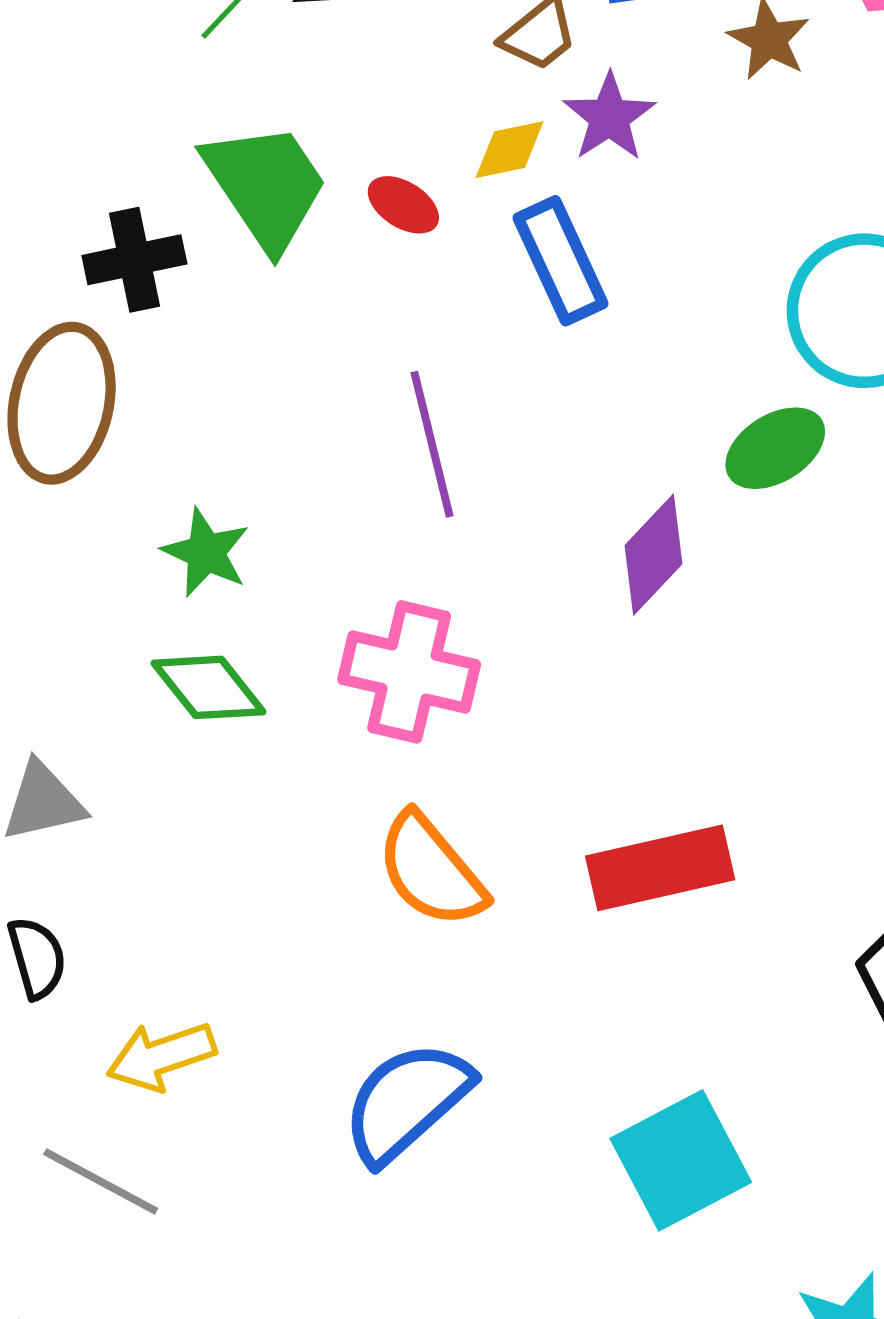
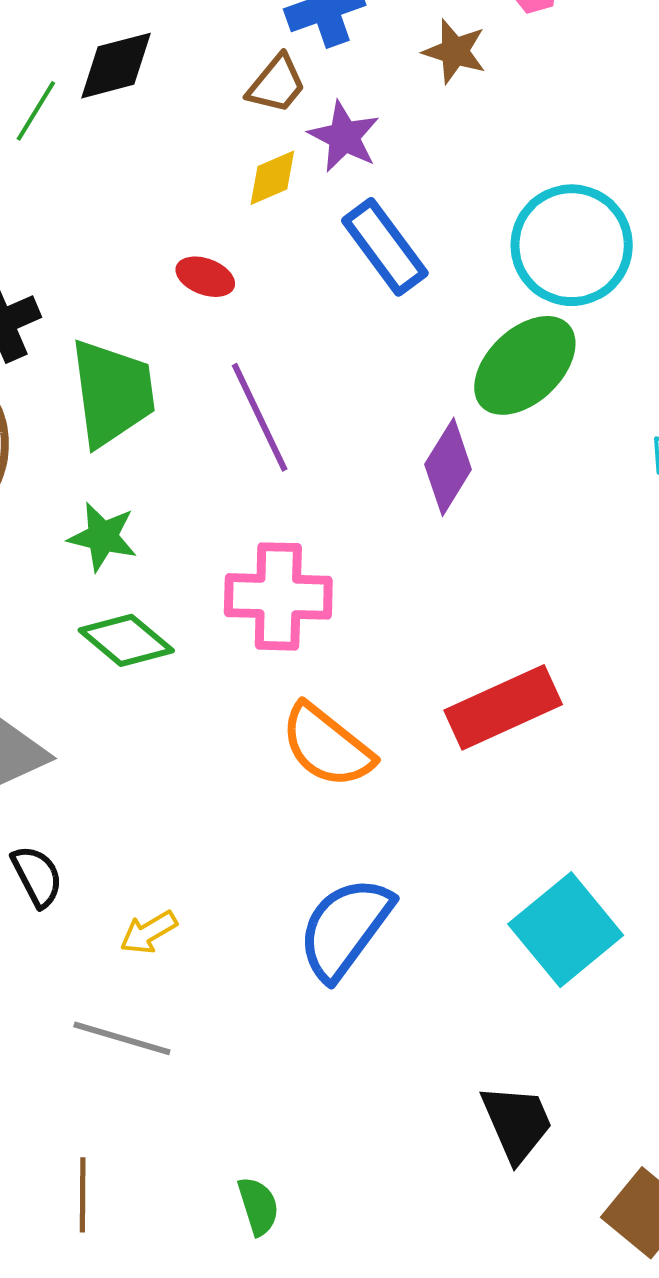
green trapezoid: (266, 186) -> (112, 393), moved, turned 38
red ellipse: (403, 205) -> (205, 277), moved
blue rectangle: (561, 261) -> (385, 247), moved
green ellipse: (775, 448) -> (525, 365), size x1.4
yellow arrow: (161, 1056) -> (149, 932), size x0.7

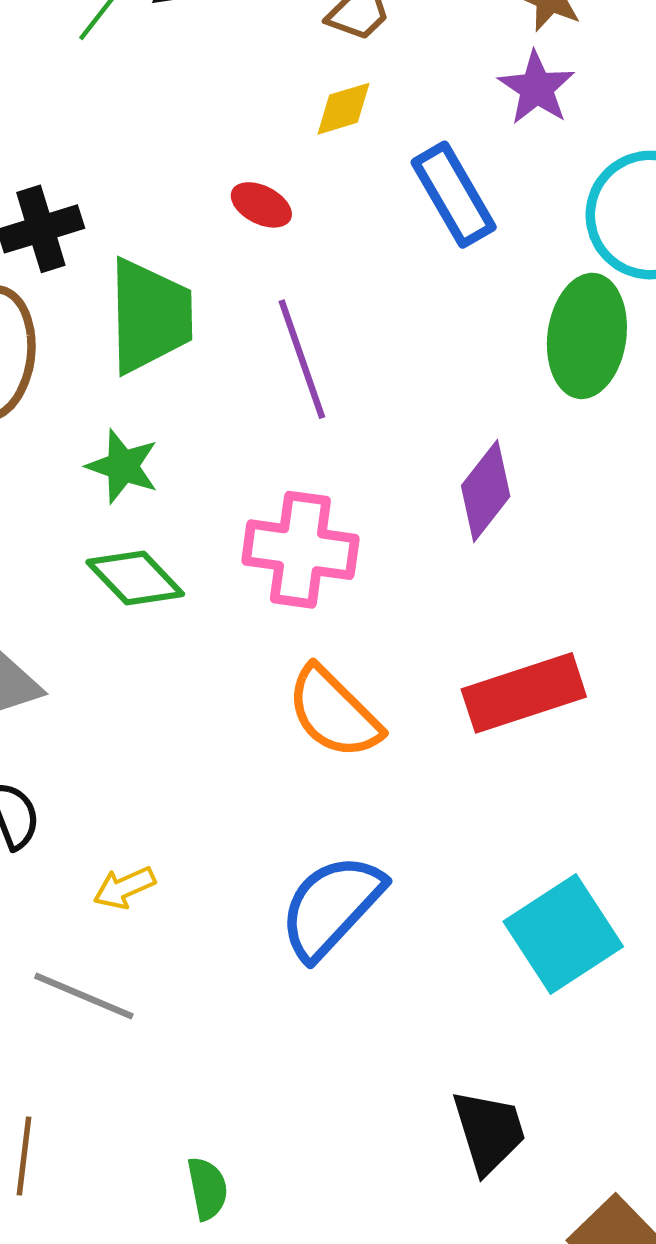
purple star: (344, 137) -> (537, 88), moved
green ellipse: (525, 365) -> (587, 336), turned -45
purple diamond: (448, 467) -> (486, 491), moved

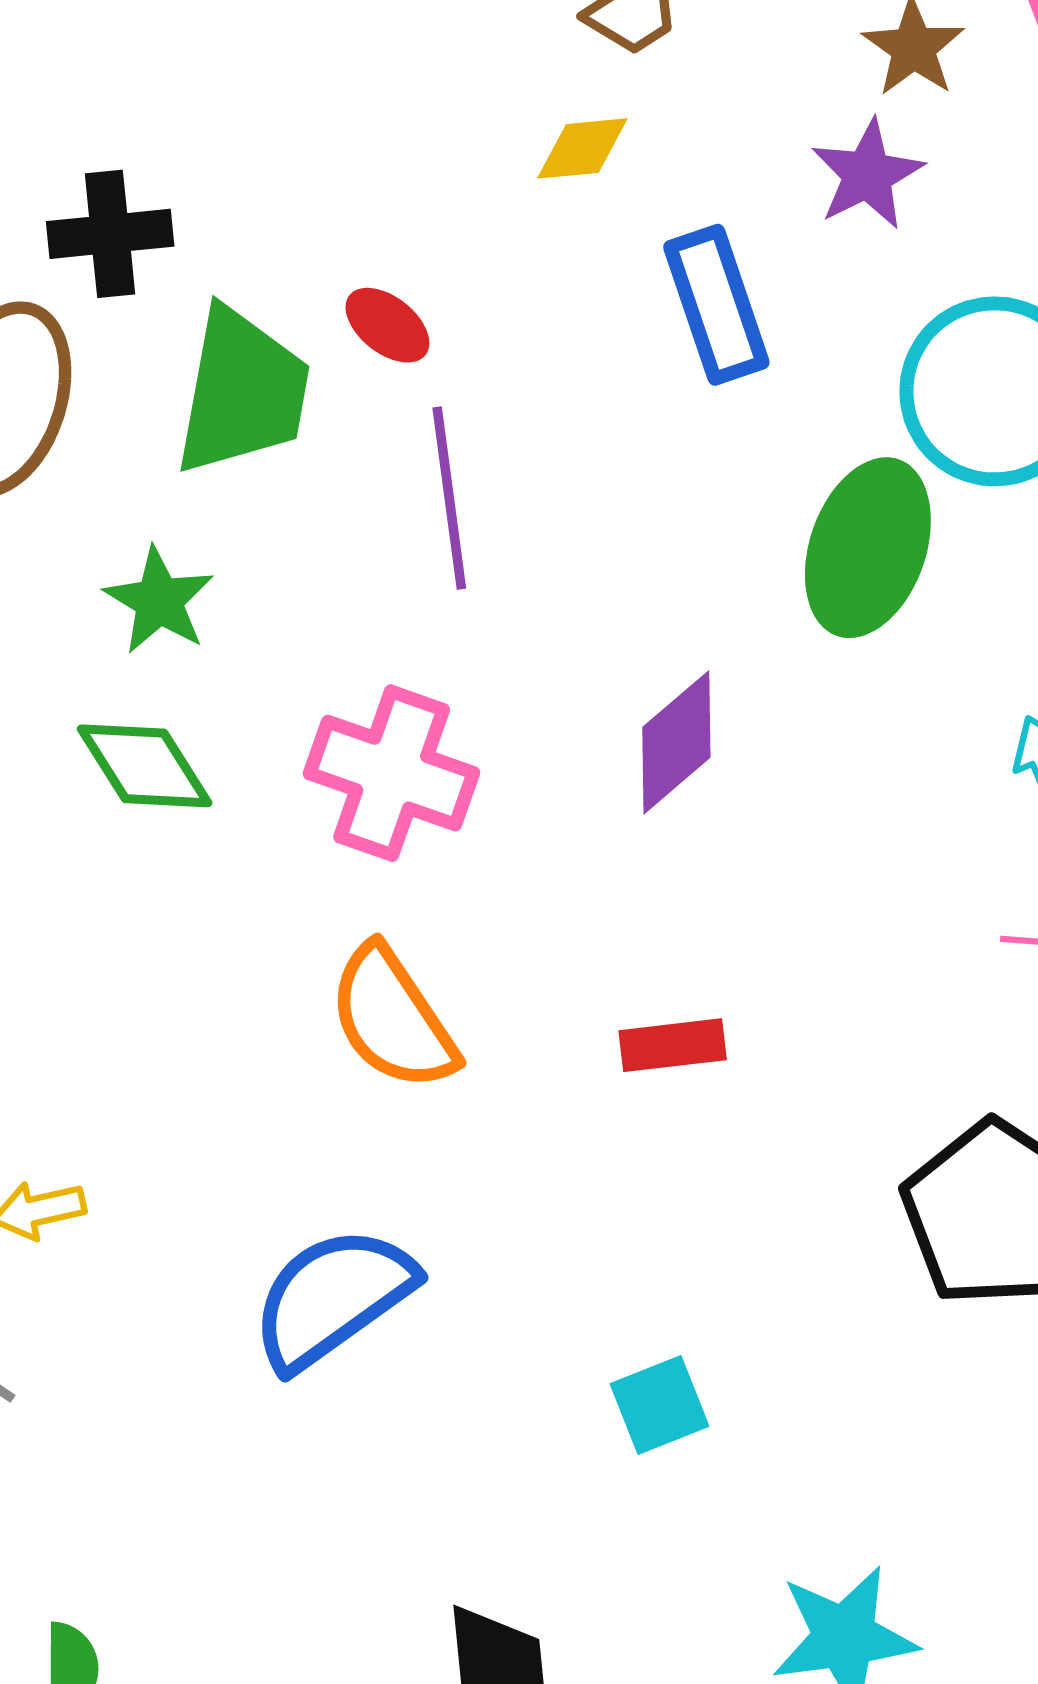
red ellipse: (261, 205) -> (387, 325), moved
red rectangle: (524, 693) -> (673, 1045), size x0.6
cyan square: (563, 934) -> (660, 1405), size x0.6

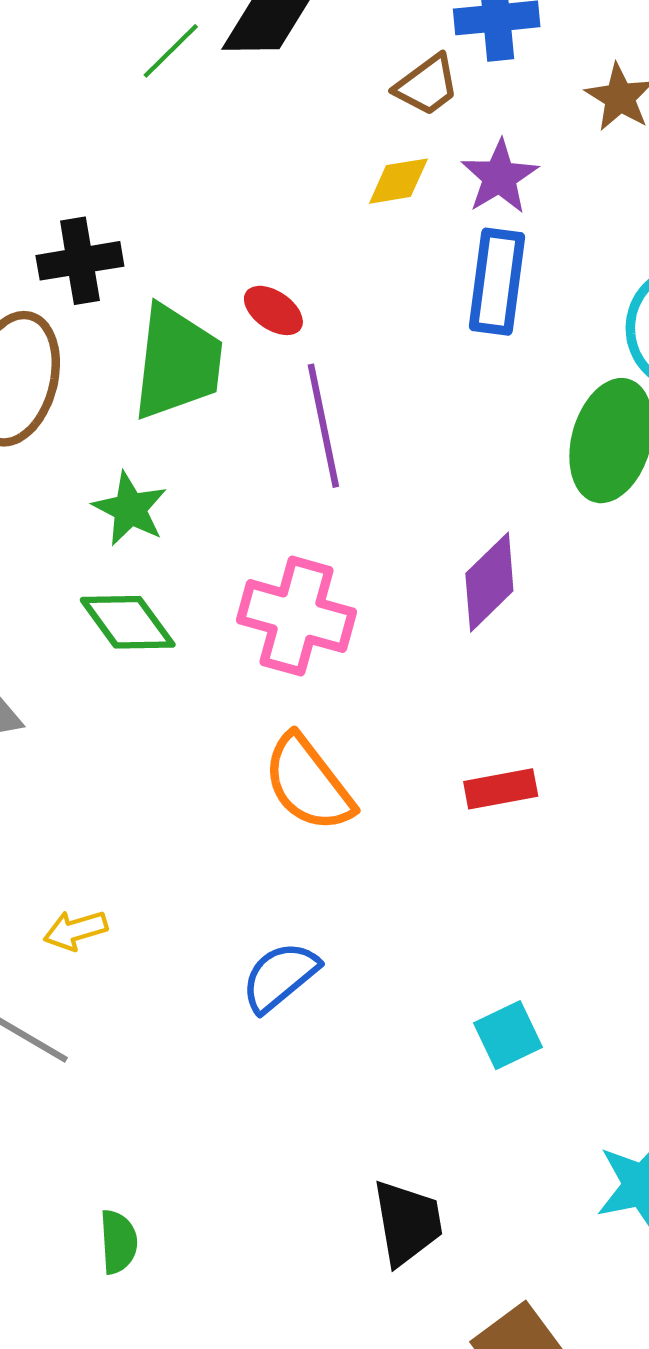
purple star: (867, 175) -> (500, 177), moved
blue rectangle: (716, 305) -> (497, 282), turned 30
blue semicircle: (333, 1298) -> (280, 977), size x0.7

